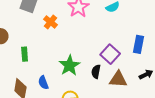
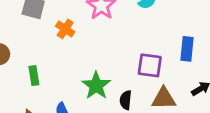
purple square: (110, 54) -> (150, 65), turned -30
black semicircle: (96, 72) -> (126, 100), moved

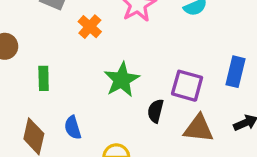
green star: (96, 86) -> (122, 80), moved
black semicircle: (126, 100) -> (156, 111), moved

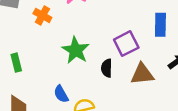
purple square: (187, 86) -> (126, 44), turned -30
blue semicircle: (73, 128) -> (61, 94), moved

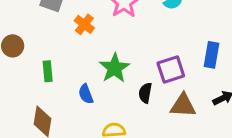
blue semicircle: (61, 94) -> (86, 94), moved

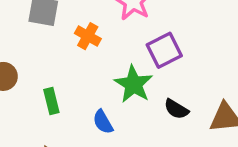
purple square: (171, 69) -> (164, 50), moved
black semicircle: (145, 93) -> (176, 109), turned -60

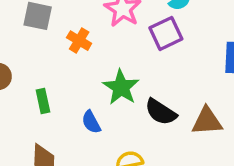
purple square: (164, 50) -> (166, 33), moved
black semicircle: (176, 109) -> (161, 112), size x1.4

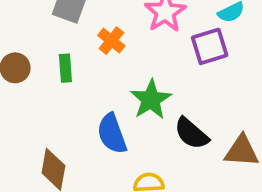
green rectangle: (43, 101) -> (65, 68), moved
blue semicircle: (91, 122) -> (112, 134), size x1.5

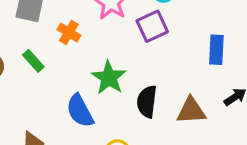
green rectangle: (65, 68) -> (33, 61), turned -30
black semicircle: (191, 133) -> (147, 102), turned 64

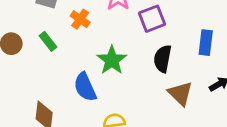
black semicircle: (147, 102) -> (163, 59), moved
brown triangle: (191, 111) -> (180, 93), turned 44

